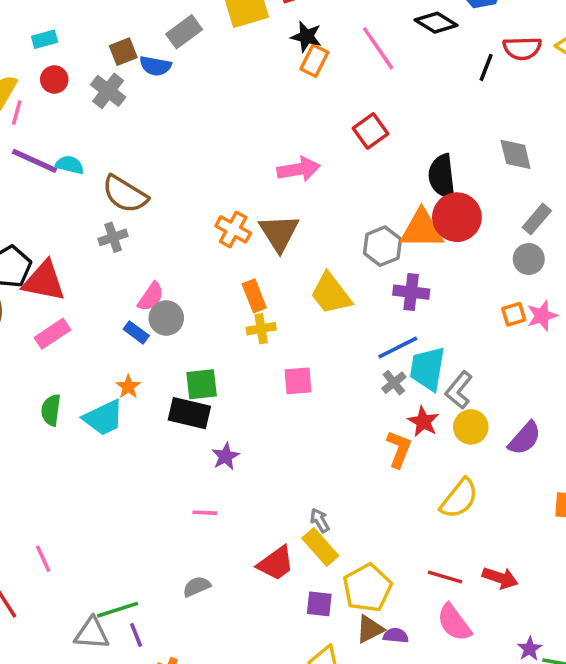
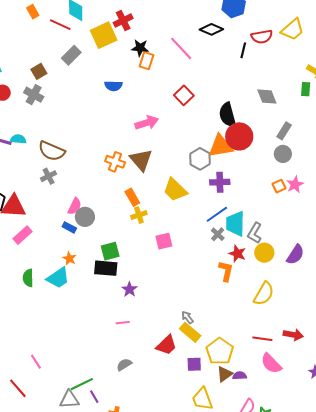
blue semicircle: (155, 66) -> (113, 86), moved

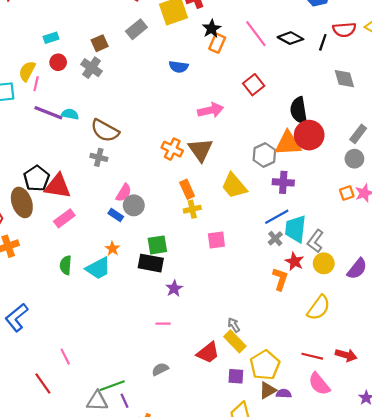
black diamond: (211, 29) -> (290, 38), moved
black star: (140, 48) -> (212, 29), turned 30
gray diamond: (267, 96) -> (344, 79), moved
gray cross: (49, 176) -> (99, 157), turned 35

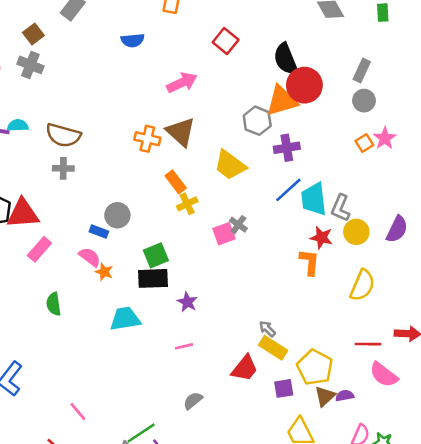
pink semicircle: (124, 193) -> (90, 257), moved, turned -72
gray cross: (275, 238) -> (238, 225), moved
cyan trapezoid: (98, 268) -> (125, 319), moved, turned -148

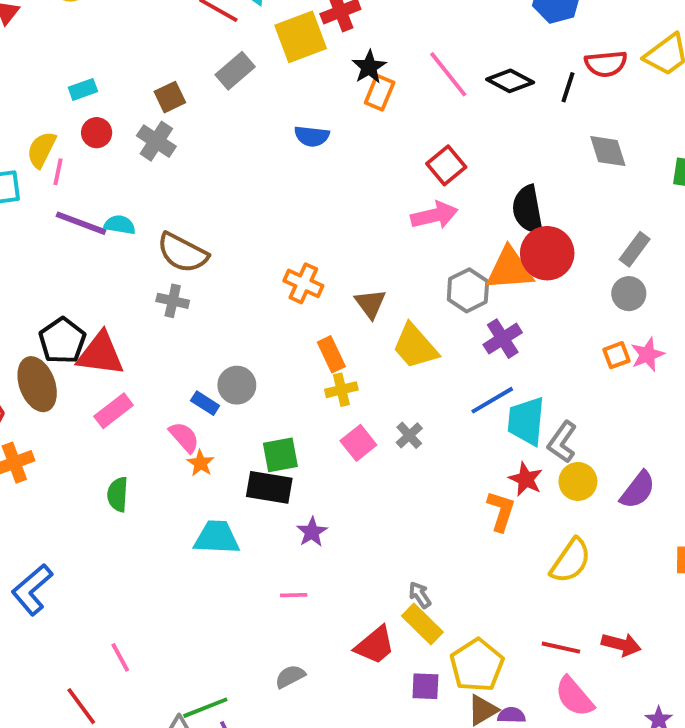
pink arrow: (182, 83) -> (434, 215), moved
brown triangle: (181, 132) -> (370, 304), moved, size x0.7
purple cross: (287, 148) -> (503, 339), turned -35
pink square: (224, 234) -> (358, 443), moved, turned -30

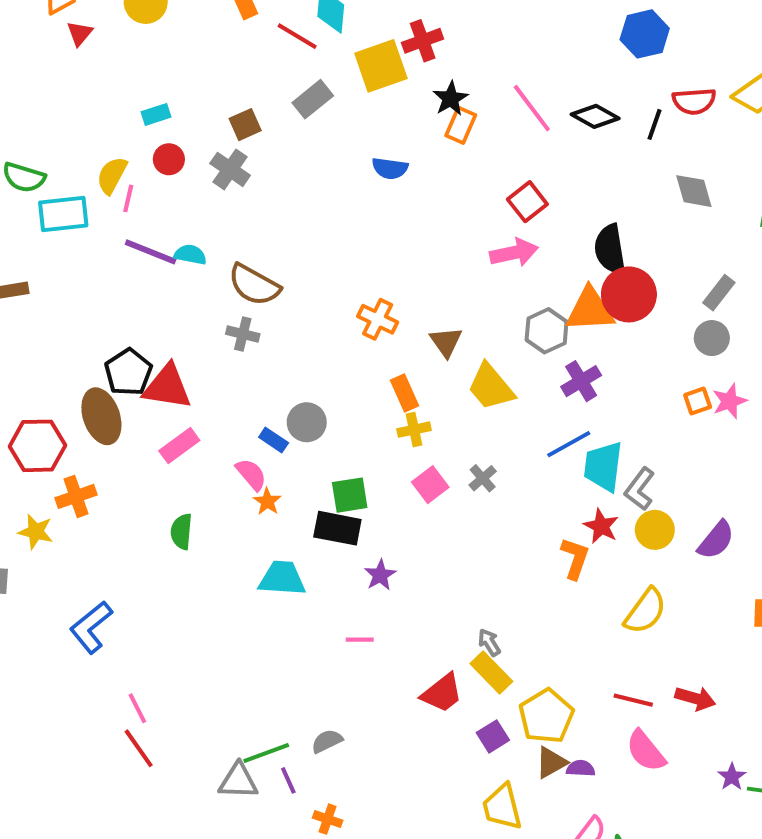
pink line: (120, 657) -> (137, 708), moved
gray semicircle: (290, 676) -> (327, 741), moved
purple square: (425, 686) -> (493, 736), turned -36

